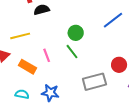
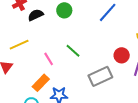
green circle: (76, 33) -> (64, 10), moved
orange rectangle: (27, 67) -> (41, 83), moved, turned -66

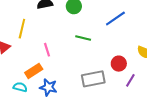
yellow line: (19, 45) -> (22, 29), turned -66
green line: (73, 51) -> (83, 38), moved, turned -42

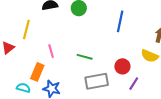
blue line: (115, 19) -> (120, 21), turned -45
green line: (83, 38) -> (85, 57), moved
orange rectangle: (34, 71) -> (37, 72), turned -36

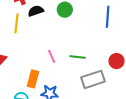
yellow line: (26, 30) -> (16, 23), moved
pink line: (51, 51) -> (52, 56), moved

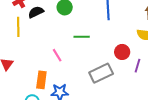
green line: (78, 57) -> (82, 37), moved

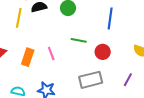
red circle: (122, 52) -> (103, 52), moved
orange rectangle: (41, 80) -> (28, 57), moved

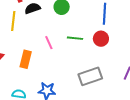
red circle: (103, 52) -> (101, 39), moved
pink line: (51, 54) -> (49, 43), moved

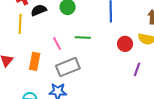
red circle: (101, 39) -> (125, 44), moved
gray rectangle: (90, 76) -> (68, 67), moved

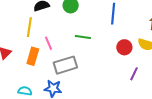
yellow line: (20, 24) -> (29, 27), moved
pink line: (57, 43) -> (49, 43), moved

